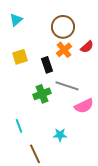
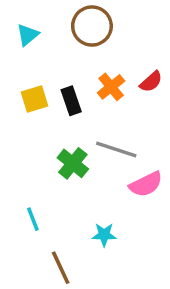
brown circle: (63, 27) -> (92, 26), moved
black rectangle: (47, 65) -> (71, 101), moved
green cross: (42, 94) -> (73, 163), turned -30

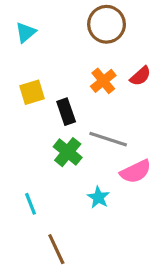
brown circle: (92, 26) -> (107, 24), moved
black rectangle: (71, 101) -> (66, 112), moved
cyan star: (104, 235) -> (98, 197), moved, turned 30

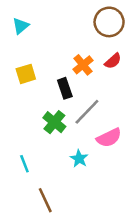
brown circle: (107, 24) -> (109, 22), moved
black rectangle: (66, 112) -> (65, 88), moved
gray line: (108, 139) -> (87, 112), turned -64

